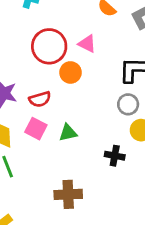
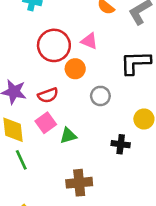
gray circle: (128, 104) -> (100, 96), moved
pink square: (36, 129) -> (46, 123), turned 30
green triangle: (68, 133) -> (68, 136), moved

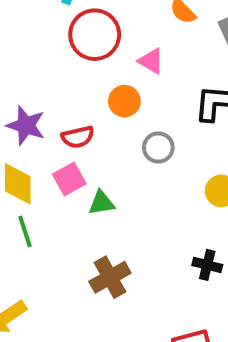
red circle: (54, 45) -> (95, 35), moved
black cross: (121, 144) -> (207, 265), moved
brown cross: (79, 183) -> (110, 277), turned -30

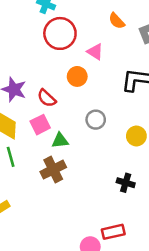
red semicircle: (78, 137) -> (47, 98), turned 54
gray circle: (158, 148) -> (96, 120), moved
brown cross: (110, 277) -> (53, 170), moved

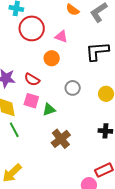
pink square: (40, 125) -> (31, 101), turned -35
brown cross: (53, 170) -> (61, 139), moved

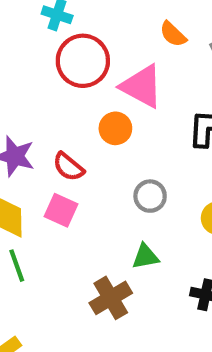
pink triangle: (61, 37) -> (142, 86), size x1.6
green triangle: (49, 110) -> (145, 257), moved

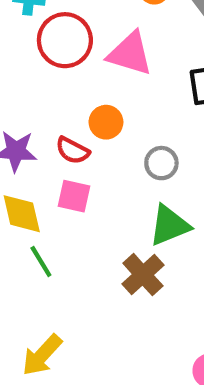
orange circle: (115, 128) -> (106, 122), moved
green triangle: (145, 257) -> (169, 225), size x1.5

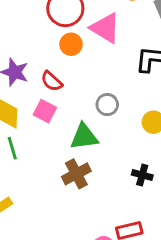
orange circle: (106, 122) -> (71, 44), moved
green triangle: (169, 225) -> (84, 137), moved

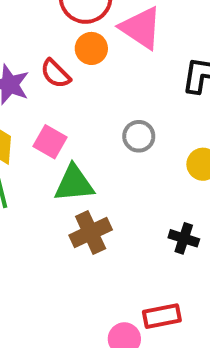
red semicircle: (52, 81) -> (56, 74), moved
green triangle: (84, 137) -> (74, 184), moved

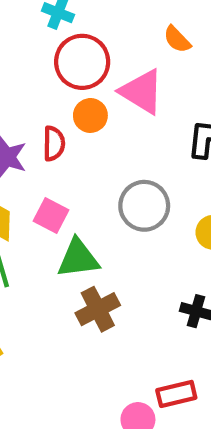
red semicircle: (56, 74) -> (54, 144), turned -132
gray circle: (139, 136) -> (144, 206), size x1.5

